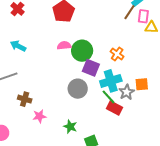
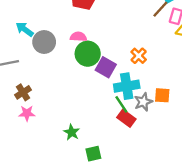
green circle: (82, 51) -> (88, 54), moved
gray circle: (78, 89) -> (44, 42), moved
brown cross: (25, 99) -> (23, 92), turned 32
pink star: (39, 116) -> (27, 113), moved

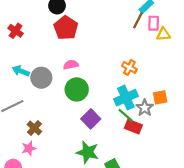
green circle: (88, 54) -> (77, 89), moved
purple square: (106, 67) -> (91, 119), moved, turned 30
pink star: (27, 113) -> (29, 148), moved
green star: (72, 132) -> (88, 152), size x1.5

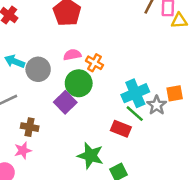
orange cross: (129, 67) -> (94, 63), moved
purple square: (91, 119) -> (65, 102), moved
red rectangle: (133, 127) -> (121, 129), moved
brown cross: (34, 128) -> (30, 127), turned -32

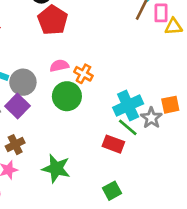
purple square: (65, 102) -> (18, 106), moved
brown cross: (30, 127) -> (15, 145), turned -36
green star: (90, 156) -> (56, 168), moved

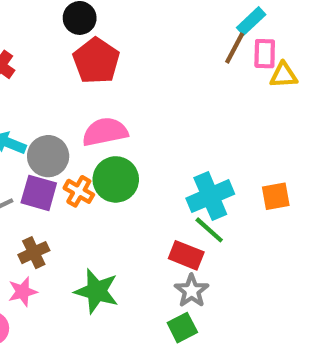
pink semicircle: (59, 66) -> (105, 132), size x1.5
orange cross: (83, 74) -> (79, 191), moved
purple square: (18, 106) -> (39, 193), turned -30
gray star: (151, 118) -> (192, 291), moved

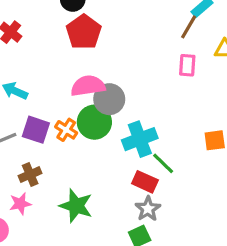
pink rectangle: (265, 54) -> (187, 65), moved
gray circle: (48, 156) -> (109, 99), moved
cyan cross: (210, 196) -> (140, 139), moved

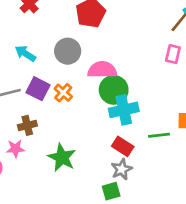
pink semicircle: (88, 86) -> (102, 70), moved
gray circle: (109, 99) -> (68, 51), moved
green circle: (94, 122) -> (114, 90), moved
green line: (163, 163) -> (159, 135), moved, turned -60

